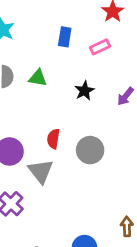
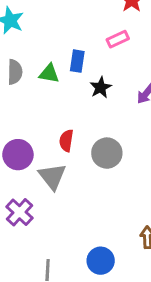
blue rectangle: (65, 37) -> (77, 61), moved

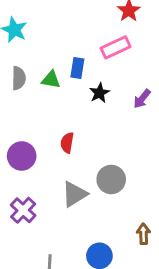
pink rectangle: (118, 39) -> (116, 47), size x1.4
gray circle: (107, 153) -> (111, 179), moved
gray triangle: (52, 176) -> (74, 194), moved, turned 36

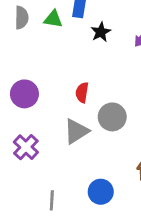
red semicircle: (67, 143) -> (82, 92), moved

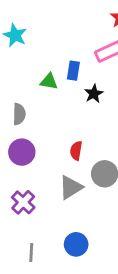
gray semicircle: (22, 18) -> (19, 114), moved
blue circle: (101, 192) -> (76, 244), moved
gray line: (52, 200) -> (31, 253), moved

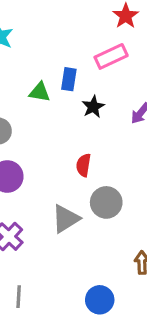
red semicircle: (76, 151) -> (83, 165), moved
blue circle: (76, 244) -> (100, 300), moved

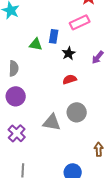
red semicircle: (83, 165) -> (70, 79), moved, turned 64
gray triangle: (66, 219) -> (52, 122), turned 42

